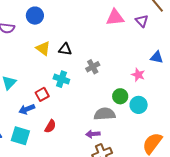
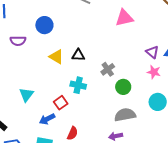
purple triangle: (142, 21) -> (152, 52), moved
green circle: (120, 96) -> (123, 87), moved

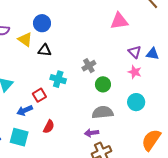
pink triangle: (124, 18) -> (119, 21), moved
blue circle: (44, 25) -> (42, 23), moved
black triangle: (78, 55) -> (45, 50), moved
yellow triangle: (56, 57) -> (25, 39), moved

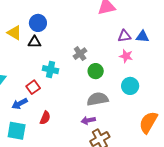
blue circle: (42, 23) -> (38, 23), moved
purple triangle: (135, 52) -> (124, 36), turned -48

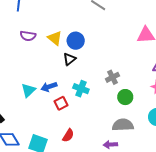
yellow triangle: (14, 33) -> (55, 38), moved
black triangle: (35, 42) -> (69, 59), turned -48
blue arrow: (20, 104) -> (49, 87), moved

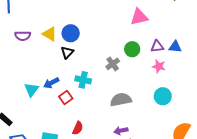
green circle: (125, 97) -> (132, 49), moved
gray semicircle: (123, 125) -> (121, 100), moved

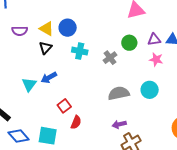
black triangle: (67, 52) -> (45, 48), moved
cyan cross: (83, 80) -> (80, 51), moved
cyan circle: (163, 96) -> (150, 90), moved
red square: (66, 97) -> (64, 106), moved

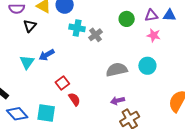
black triangle: (45, 48) -> (30, 26), moved
gray cross: (110, 58) -> (95, 35), moved
red semicircle: (76, 122) -> (74, 99), turned -56

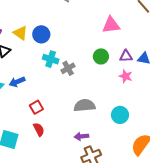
cyan circle: (147, 66) -> (120, 115), moved
red square: (62, 83) -> (36, 107), moved

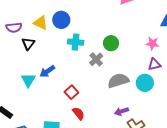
green circle: (101, 56) -> (111, 43), moved
purple triangle: (126, 56) -> (154, 64), moved
gray cross: (68, 68) -> (96, 59), moved
cyan circle: (120, 115) -> (145, 83), moved

